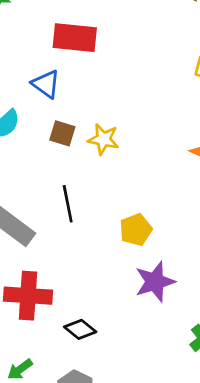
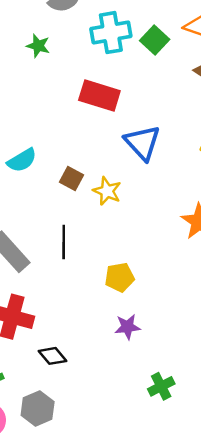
blue triangle: (46, 84) -> (142, 143), moved, size x1.4
purple star: (155, 282) -> (127, 327), size x0.7

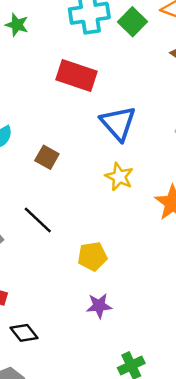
yellow star: (107, 191) -> (119, 177), moved
black line: (64, 242) -> (38, 220), turned -48

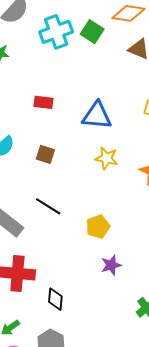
red rectangle: (77, 76) -> (43, 102), moved, size x0.6
blue triangle: (118, 123) -> (97, 116), turned -32
black diamond: (24, 333) -> (55, 299), turned 55

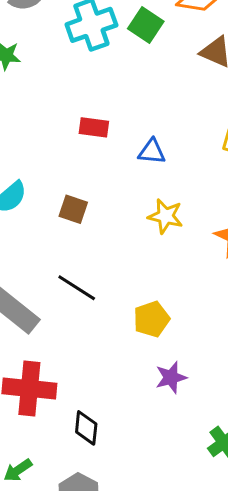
red rectangle: (43, 102) -> (94, 127), moved
blue triangle: (97, 116) -> (152, 152), size x0.6

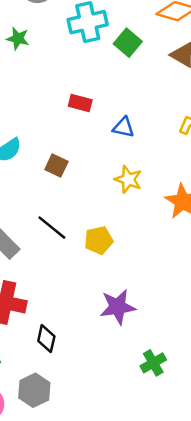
green square: (146, 25) -> (128, 43), moved
yellow pentagon: (151, 319) -> (99, 240), moved
purple star: (171, 377) -> (118, 307), size x1.4

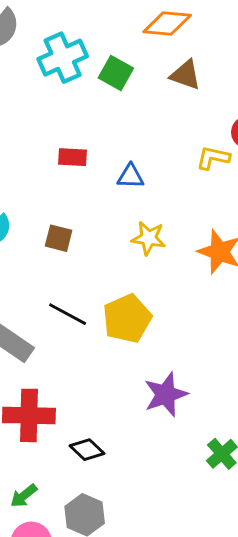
yellow pentagon: (99, 240) -> (127, 319), size x1.4
black diamond: (46, 339) -> (87, 450), turned -48

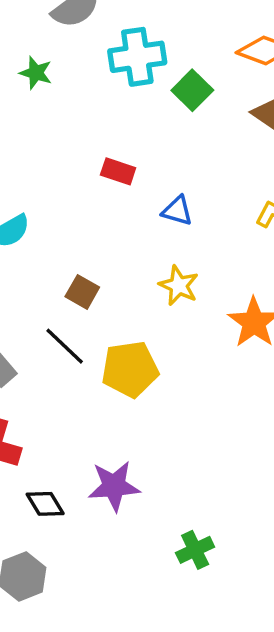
brown square: (59, 238) -> (82, 292), moved
purple star: (166, 394) -> (114, 486), moved

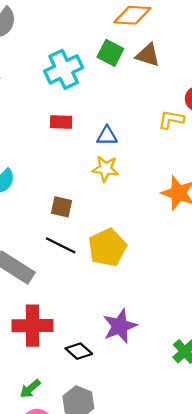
cyan cross: (137, 57) -> (64, 69), moved
green square: (192, 90) -> (110, 53), moved
yellow star: (179, 286) -> (105, 169), moved

